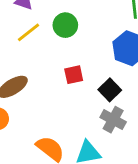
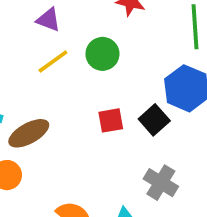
black square: (110, 90) -> (154, 120), moved

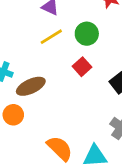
red square: (111, 120) -> (82, 67), moved, turned -36

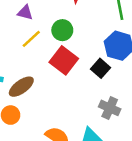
red square: (82, 67) -> (64, 60), size x1.6

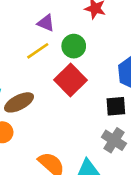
purple triangle: (25, 12) -> (46, 23), moved
black square: (100, 68) -> (116, 106), moved, turned 36

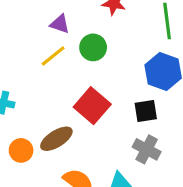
red square: (70, 80) -> (92, 106), moved
brown ellipse: (19, 102) -> (56, 139), moved

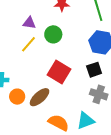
orange circle: (21, 150) -> (17, 97), moved

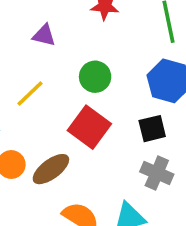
green circle: (53, 34) -> (95, 77), moved
yellow line: (28, 44) -> (30, 93), moved

